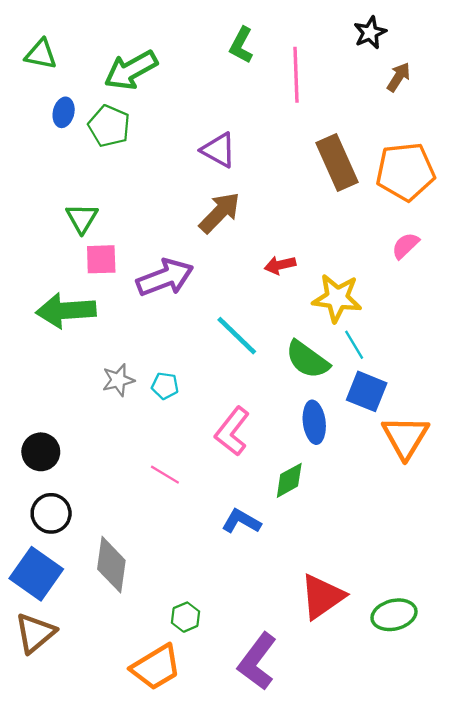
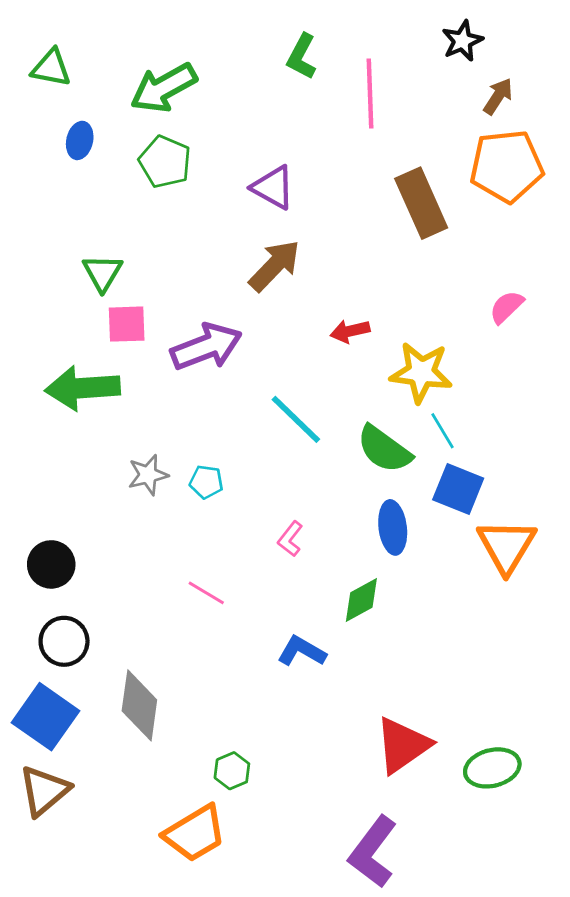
green pentagon: (109, 126) -> (165, 162), moved
orange pentagon: (405, 172) -> (507, 166), moved
pink L-shape: (232, 431) -> (290, 539), size x0.6
purple L-shape: (257, 661) -> (373, 852), moved

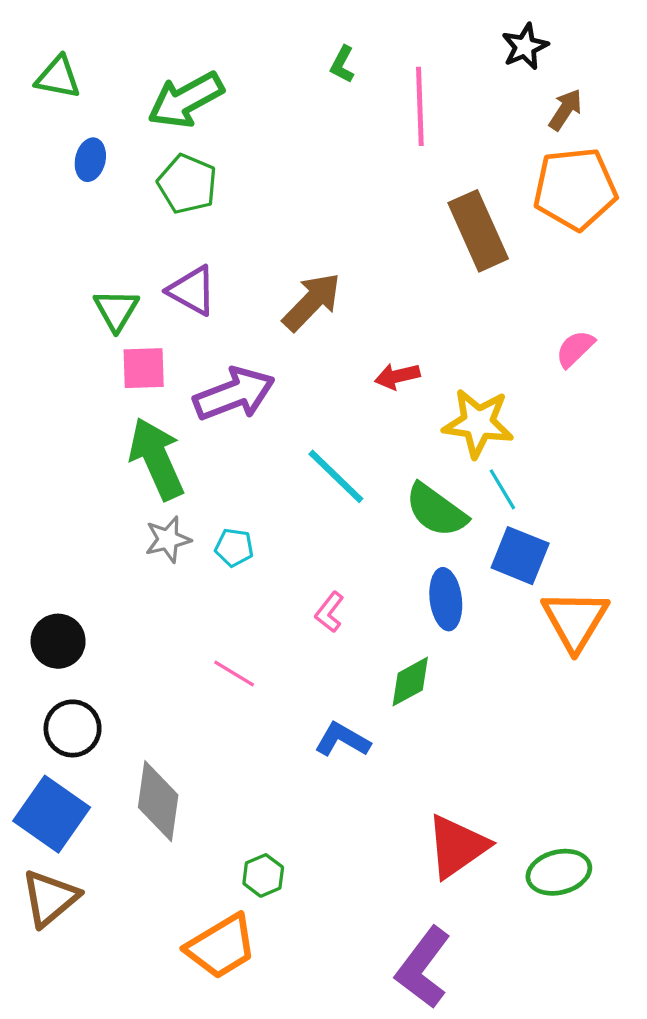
green L-shape: (302, 57) -> (342, 64), size x0.7
purple triangle: (273, 187) -> (192, 291), moved
green arrow: (83, 388) -> (157, 459), moved, turned 70

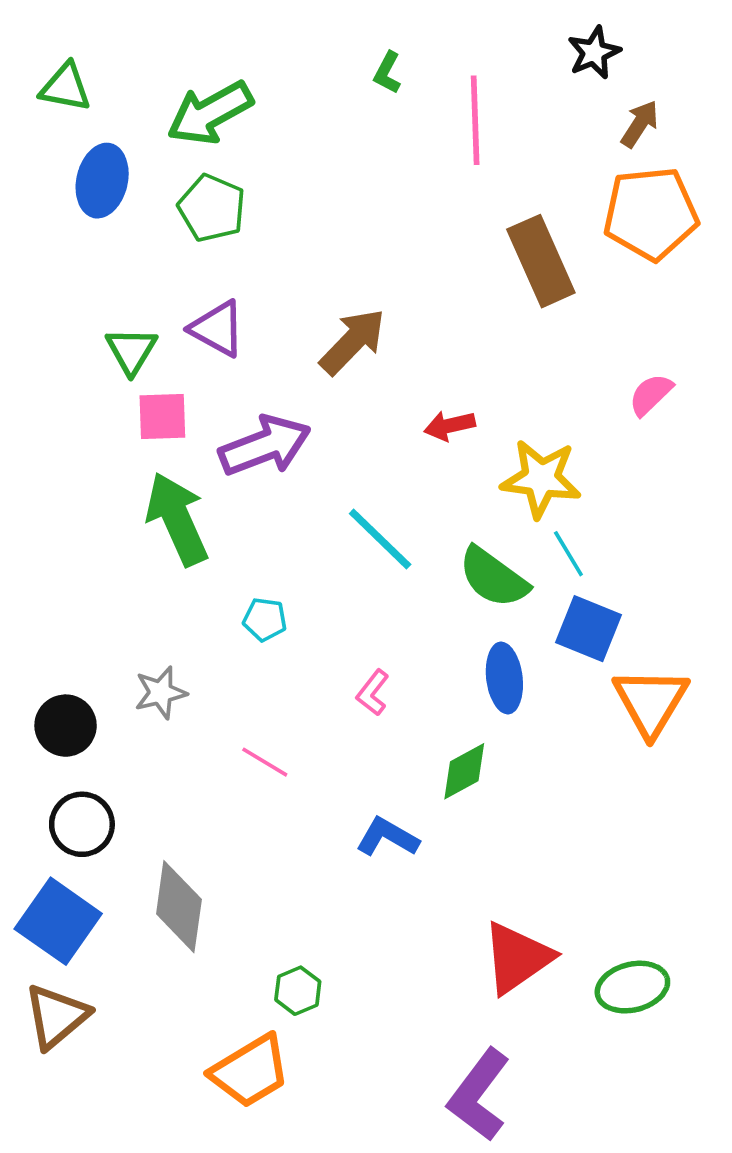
blue ellipse: (90, 160) -> (102, 181), size x1.5
gray star: (168, 539) -> (161, 693), moved

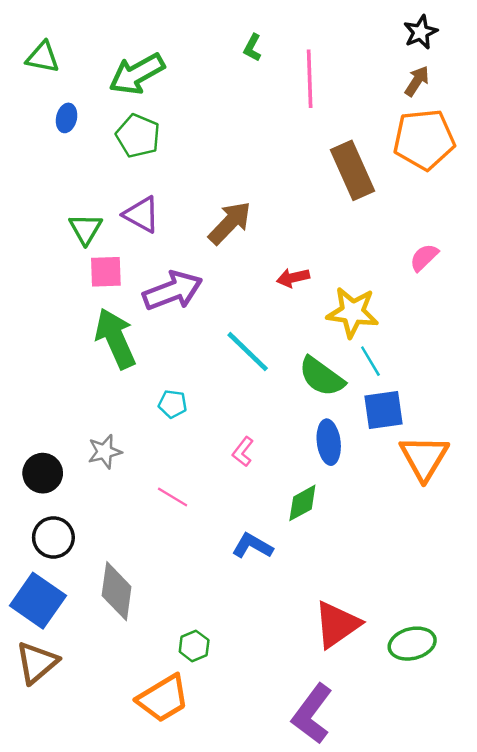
black star: (594, 53) -> (420, 32), moved
blue ellipse: (102, 181) -> (67, 118), size x0.6
blue square: (589, 629) -> (384, 410), turned -30

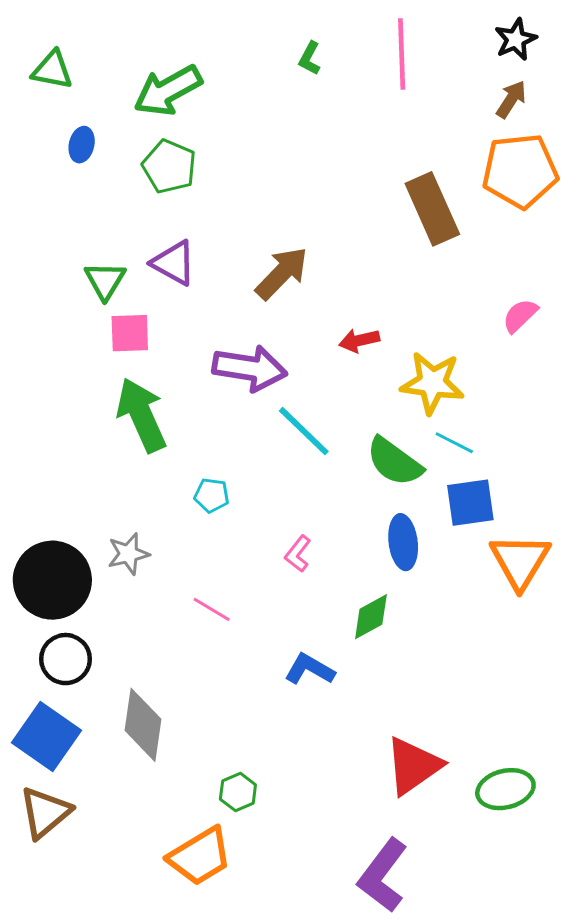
pink line: (310, 79) -> (402, 54), moved
purple arrow: (173, 291) -> (250, 368), moved, turned 30
cyan line: (370, 361) -> (454, 443), turned -32
black circle: (43, 473) -> (52, 580), size x1.6

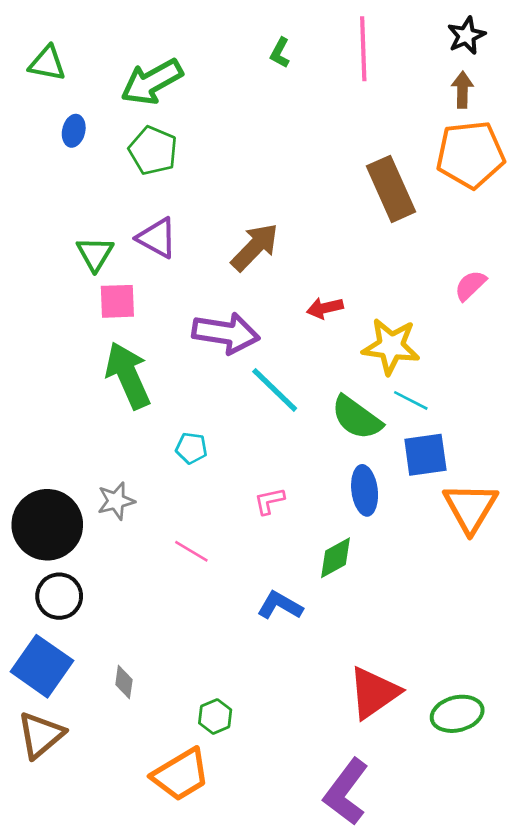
brown arrow: (511, 99) -> (462, 90), turned -32
pink L-shape: (298, 554) -> (269, 501), turned 40
gray diamond: (143, 725) -> (124, 682), moved, size x0.5

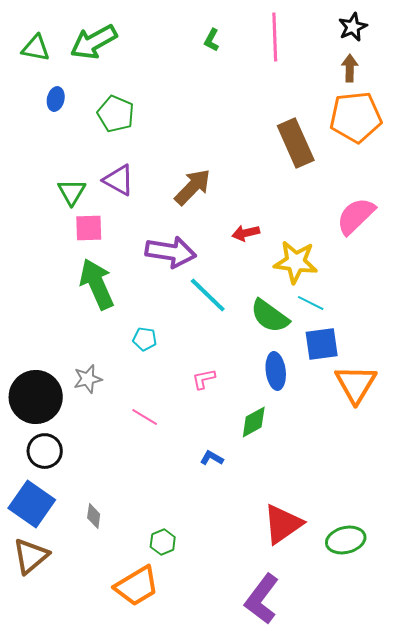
green arrow: (152, 82) -> (94, 42), moved
pink semicircle: (470, 285) -> (356, 216), size x1.6
blue L-shape: (280, 605) -> (212, 458), size x0.7

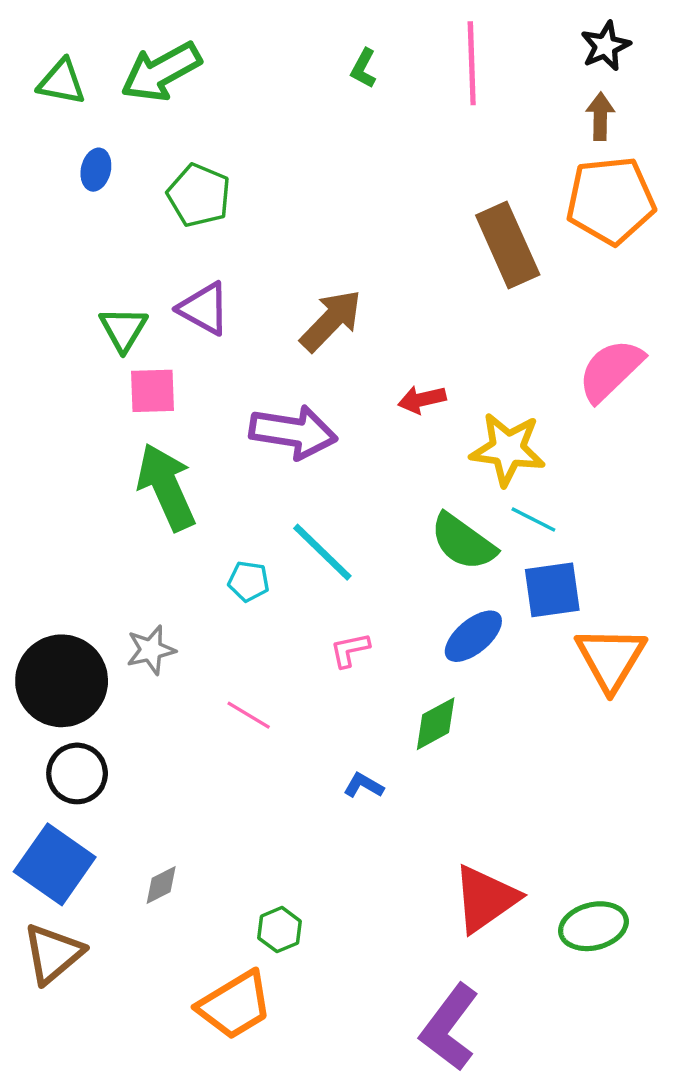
cyan line: (208, 295) -> (322, 552), moved
blue ellipse: (276, 371) -> (473, 636), turned 57
gray diamond: (94, 516) -> (161, 885), turned 55

